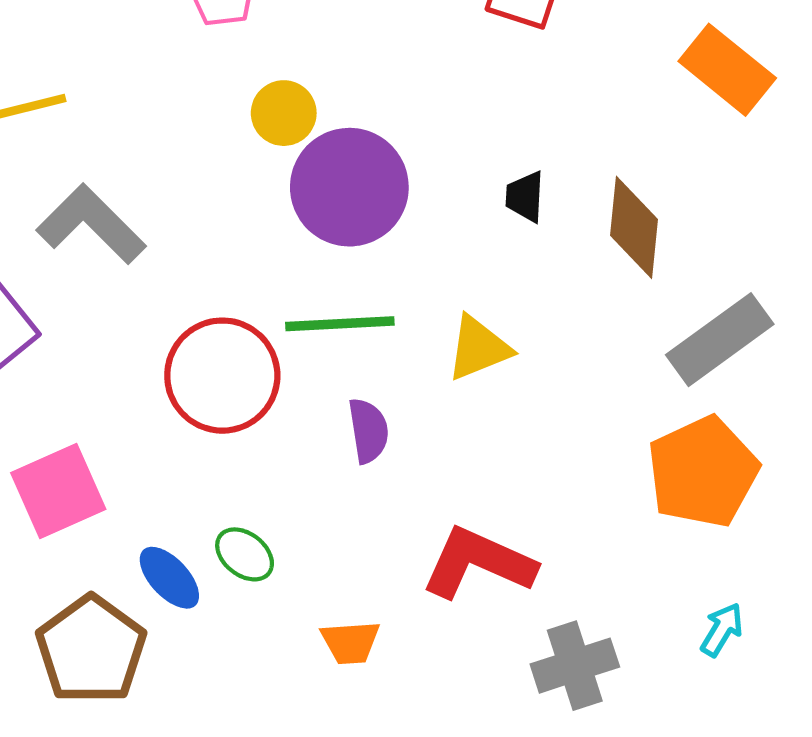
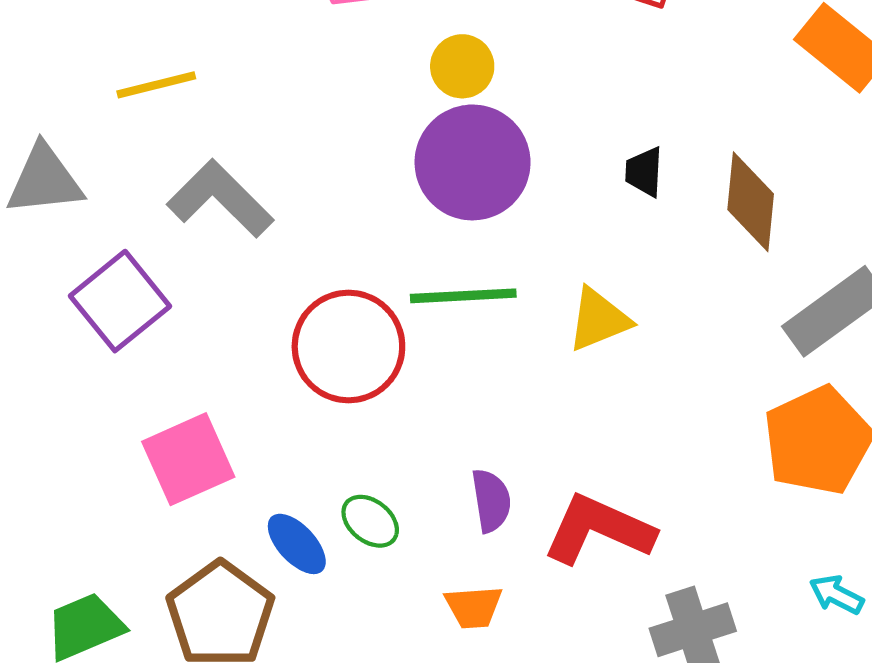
yellow circle: (284, 113) -> (462, 66), moved
purple semicircle: (368, 431) -> (491, 501), moved
cyan arrow: (722, 630) -> (836, 595), turned -94

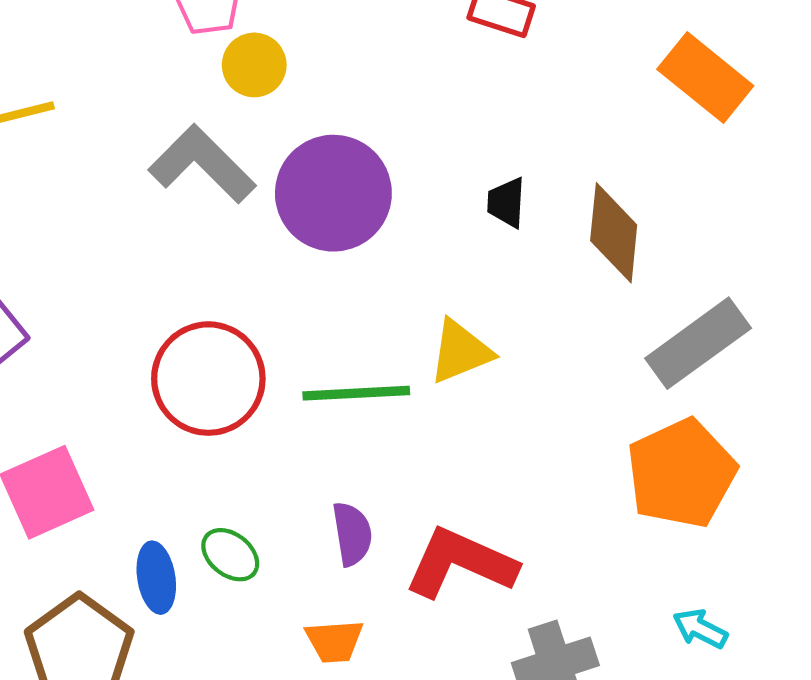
yellow circle: (462, 66) -> (254, 65), moved
gray L-shape: (220, 199) -> (202, 164), moved
green line: (463, 296) -> (356, 393), moved
blue ellipse: (297, 544) -> (156, 578), turned 34

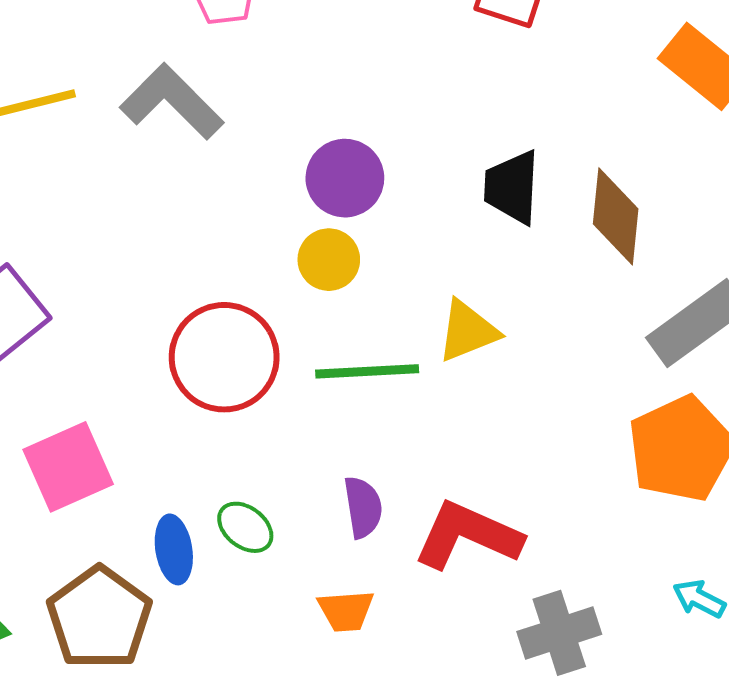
yellow circle: (254, 65) -> (329, 260), moved
gray L-shape: (202, 164) -> (172, 102), moved
purple circle: (333, 193) -> (345, 178), size x0.7
black trapezoid: (506, 203) -> (512, 187), size x1.5

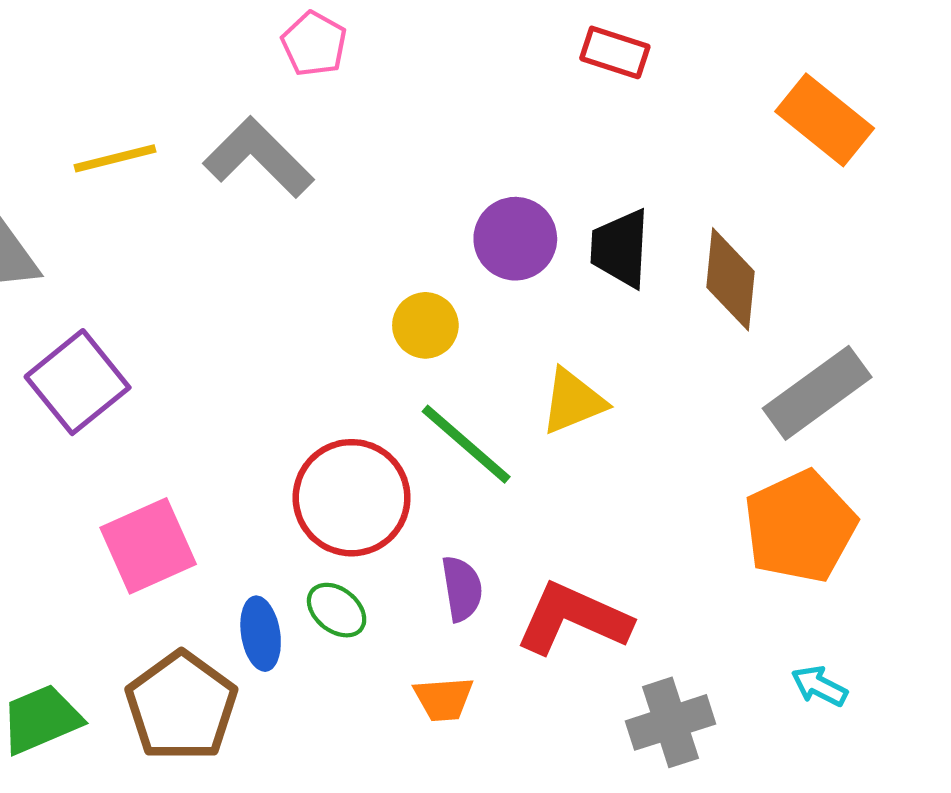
purple circle: (345, 178) -> (515, 239), moved
red circle: (224, 357) -> (352, 498), moved
green line: (367, 371) -> (466, 444), turned 44

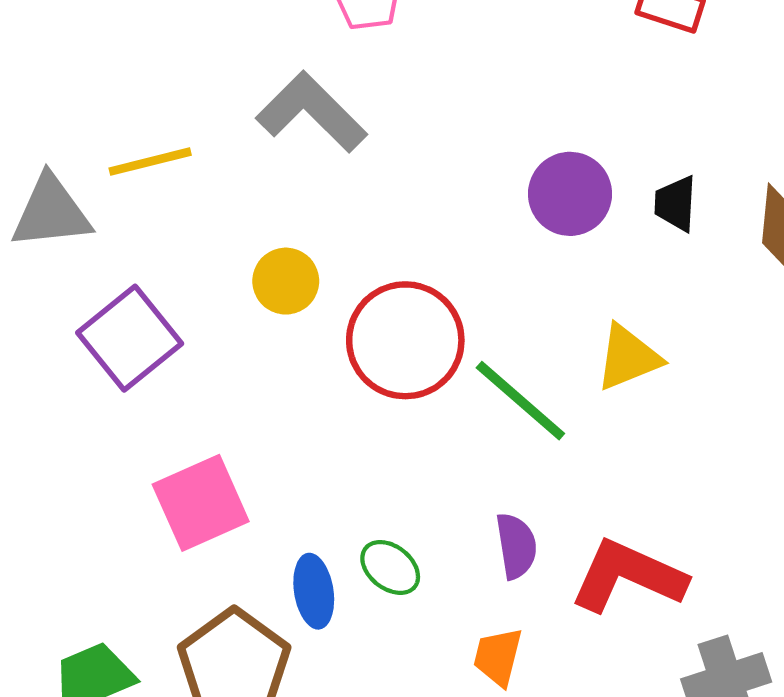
yellow line: (115, 158) -> (150, 162), moved
black trapezoid: (620, 248) -> (676, 204), size x0.7
yellow circle: (425, 325) -> (286, 281), moved
red circle: (352, 498) -> (405, 340), moved
orange trapezoid: (444, 699) -> (498, 657), turned 108

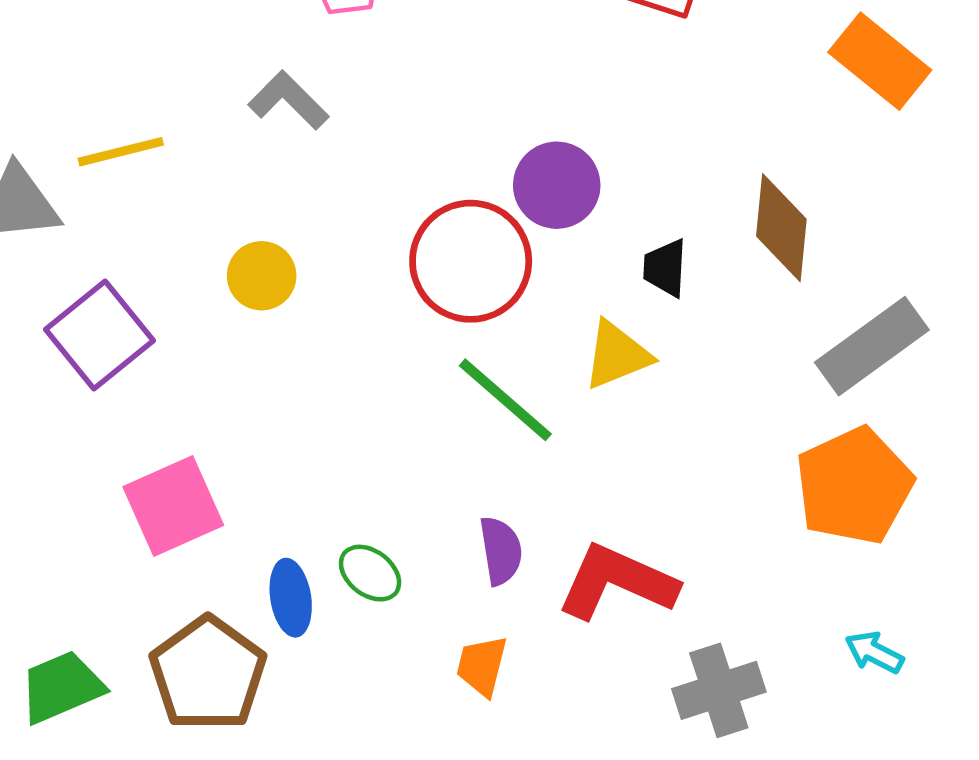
gray L-shape: (312, 112) -> (288, 100), size x0.7
black trapezoid: (676, 204) -> (665, 268), moved
red circle: (405, 340) -> (471, 261), moved

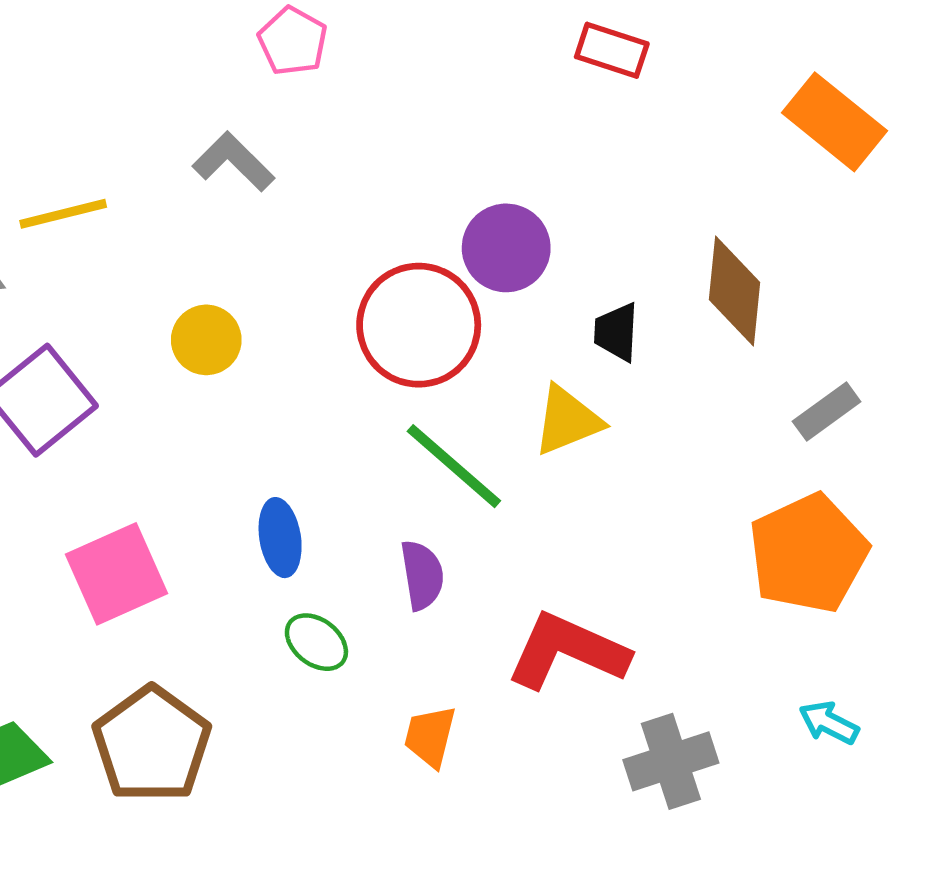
gray rectangle: (872, 346) -> (827, 411), size x0.6
purple semicircle: (501, 551) -> (422, 575), moved
blue ellipse: (291, 598) -> (280, 538), moved

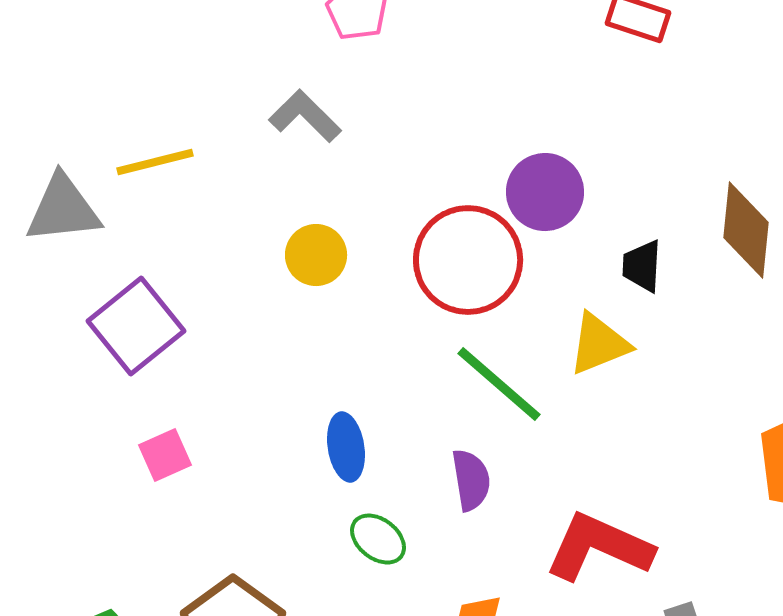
yellow circle: (206, 340) -> (316, 255), moved
pink square: (117, 574) -> (165, 455), moved, size x0.6

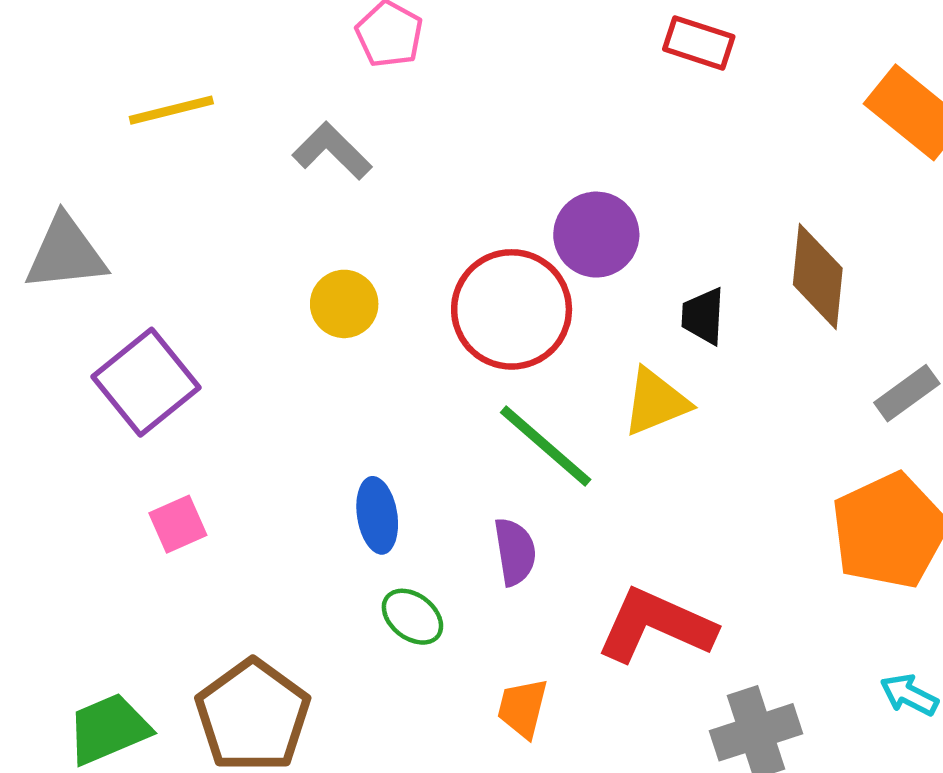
yellow line: (155, 162) -> (171, 110), moved

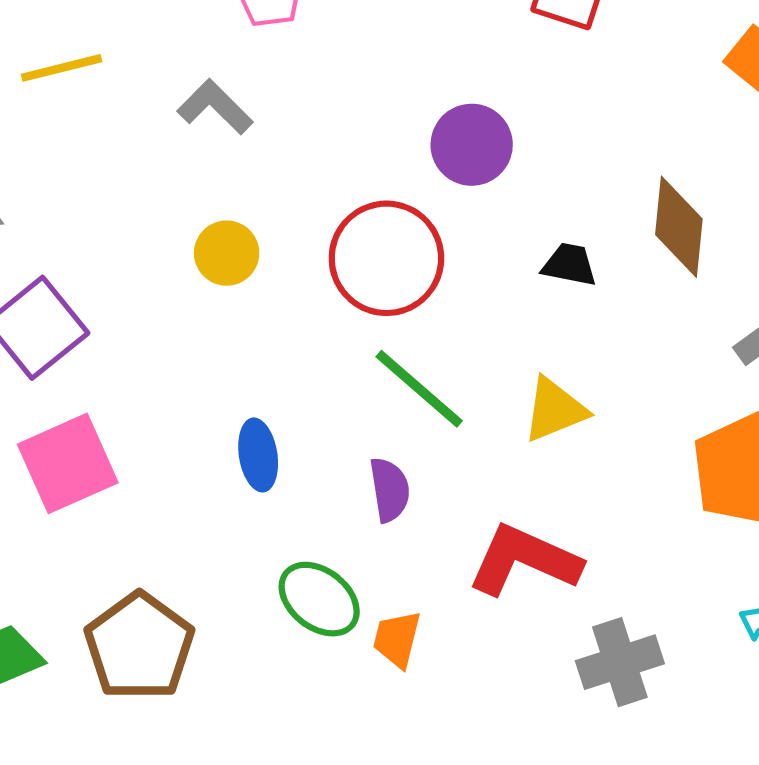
purple circle: (596, 235) -> (472, 145), moved
black trapezoid: (703, 316) -> (569, 265), turned 98
yellow triangle: (656, 402) -> (555, 410), moved
pink square: (178, 524) -> (68, 463), size x1.8
green ellipse: (412, 617) -> (319, 599), moved, size x1.4

